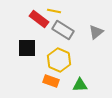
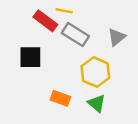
yellow hexagon: (59, 60) -> (95, 72), moved
green triangle: (80, 85) -> (97, 103), turned 42

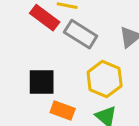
black square: (30, 57) -> (42, 82), moved

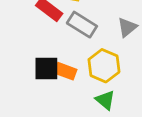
orange rectangle: (63, 110) -> (66, 71), moved

